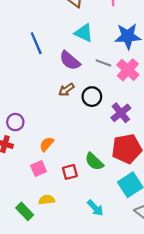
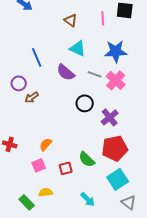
brown arrow: (66, 90) -> (32, 97), moved
purple circle: (15, 122) -> (19, 83), moved

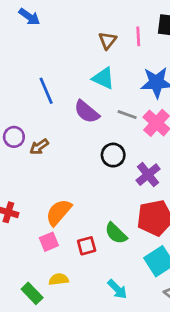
brown triangle: (71, 20) -> (108, 41), moved, turned 32
purple circle: (19, 83) -> (14, 137), moved
orange semicircle: (46, 144) -> (59, 212), size x1.5

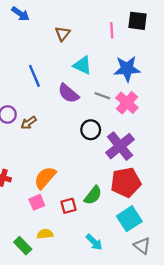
brown triangle: (108, 41) -> (63, 34), moved
purple cross: (148, 175) -> (120, 146), size x1.4
green semicircle: (116, 233) -> (93, 195), turned -96

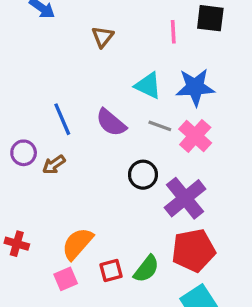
cyan triangle: (82, 65) -> (148, 86), moved
blue line: (34, 76) -> (62, 119), moved
red square: (68, 206) -> (111, 271), moved

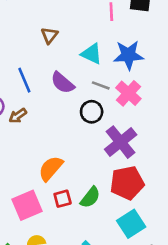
brown triangle: (103, 37) -> (49, 35), moved
black circle: (143, 175) -> (92, 112), moved
orange semicircle: (77, 244) -> (51, 168), moved
pink square: (66, 279) -> (27, 205), size x1.6

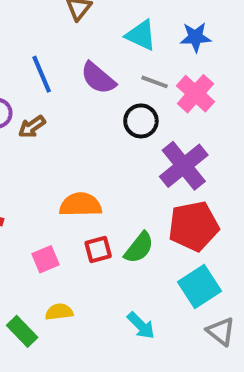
blue star: (128, 55) -> (196, 37), size x0.7
orange semicircle: (51, 168) -> (81, 205), turned 48
pink square: (27, 205) -> (45, 259), size x0.6

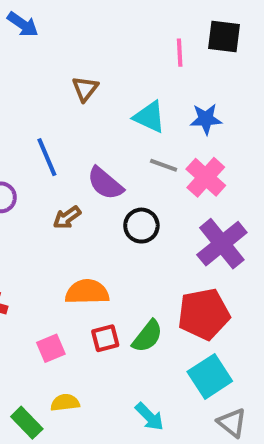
purple semicircle: (98, 78) -> (105, 183), moved
black circle: (141, 121) -> (141, 226), moved
brown arrow: (32, 127) -> (67, 218), moved
purple cross: (184, 166) -> (222, 244), moved

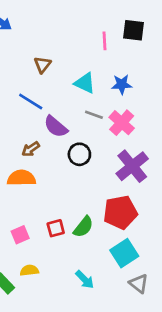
blue line: (47, 157) -> (31, 102), moved, turned -35
orange semicircle: (87, 292) -> (21, 178), moved

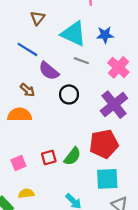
cyan triangle: (85, 83) -> (73, 34), size x1.4
pink cross: (122, 123) -> (118, 67), moved
brown arrow: (31, 149) -> (27, 90), turned -104
cyan square: (124, 253) -> (107, 179), turned 30

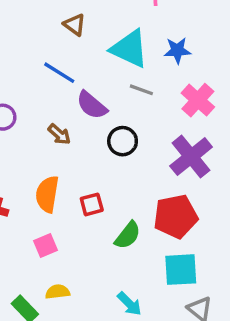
brown triangle: (38, 18) -> (75, 25), turned -32
orange semicircle: (20, 115) -> (47, 194), moved, turned -80
red square: (49, 157) -> (92, 204), moved

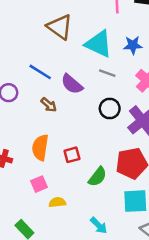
brown triangle: (75, 25) -> (60, 27), size x1.6
blue line: (59, 73) -> (40, 72), moved
black circle: (123, 141) -> (110, 108), moved
yellow semicircle: (57, 292) -> (57, 202), moved

